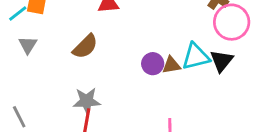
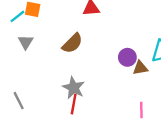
brown triangle: (171, 65) -> (140, 68), moved
gray star: (87, 101) -> (74, 88), turned 30

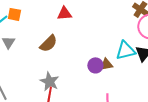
purple circle: (127, 57) -> (95, 65), moved

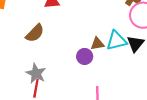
brown triangle: (106, 64) -> (97, 44), moved

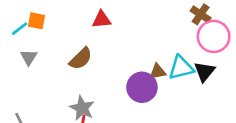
purple circle: (85, 56) -> (142, 87), size x1.5

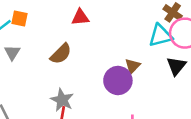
cyan triangle: (181, 68) -> (160, 36), moved
brown triangle: (158, 72) -> (133, 66), turned -35

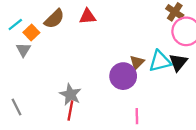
orange square: (19, 19) -> (31, 33), moved, turned 35
cyan triangle: (160, 36) -> (160, 61), moved
brown semicircle: (61, 54) -> (54, 19), moved

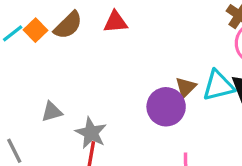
orange square: (31, 33) -> (35, 30), moved
gray triangle: (23, 50) -> (52, 112), moved, turned 42

